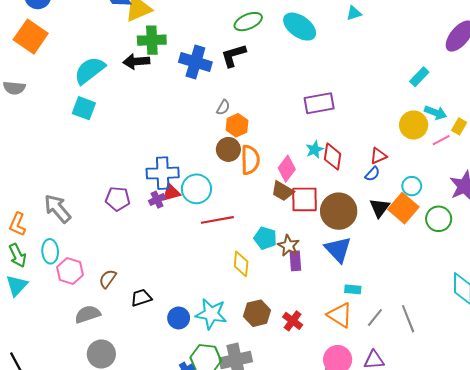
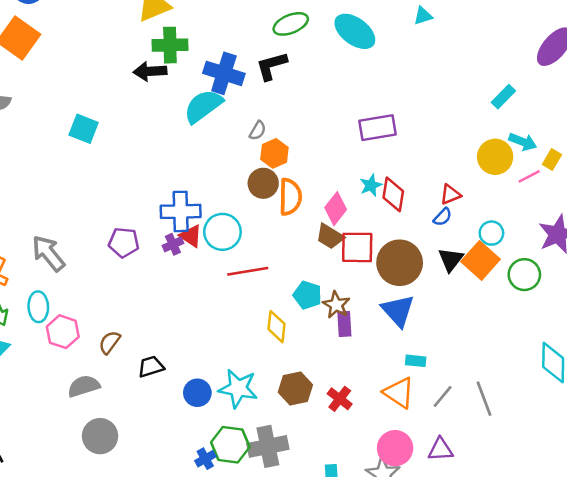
cyan semicircle: (90, 70) -> (203, 106), moved
red triangle: (171, 193) -> (191, 236), turned 48

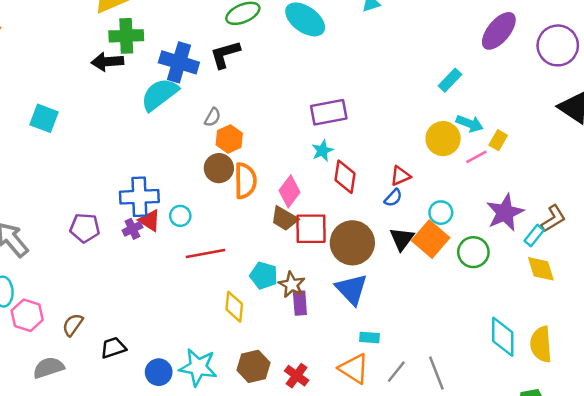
cyan star: (371, 185) -> (322, 151), moved
cyan circle: (222, 232) -> (180, 216), size x0.6

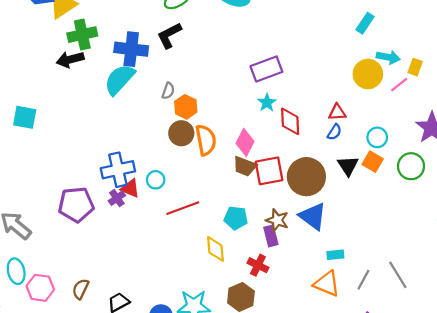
red triangle: (400, 176) -> (337, 112), turned 30
purple pentagon: (85, 228) -> (76, 205), size x1.4
orange square: (431, 239) -> (373, 162), size x0.7
brown star: (292, 285) -> (277, 220), moved
red cross: (297, 376) -> (258, 265), moved

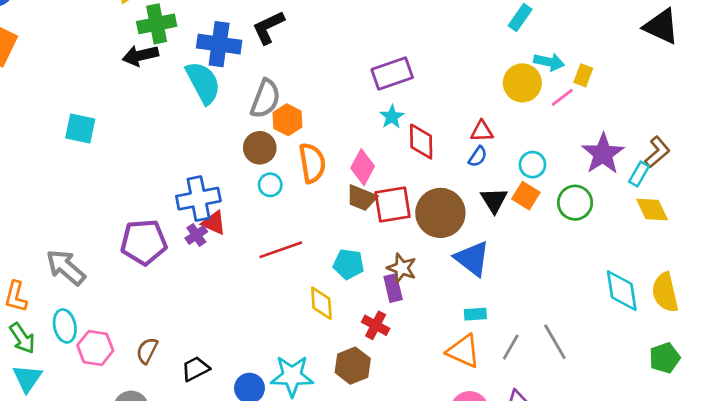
cyan semicircle: (119, 79) -> (203, 83), turned 108
gray semicircle: (168, 91) -> (265, 99), size x1.8
brown circle: (181, 133) -> (260, 148), moved
cyan circle: (156, 180) -> (270, 185), moved
blue triangle: (313, 216) -> (472, 259), moved

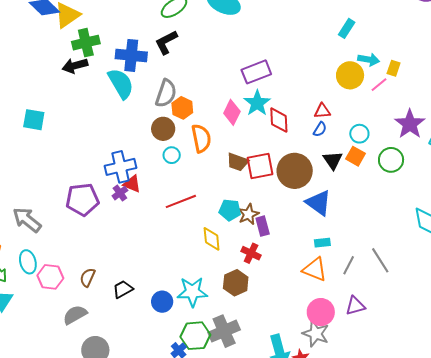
cyan star: (392, 117) -> (257, 103), size x1.5
pink diamond: (363, 167) -> (232, 112), moved
brown star: (402, 268) -> (248, 214), moved, turned 30

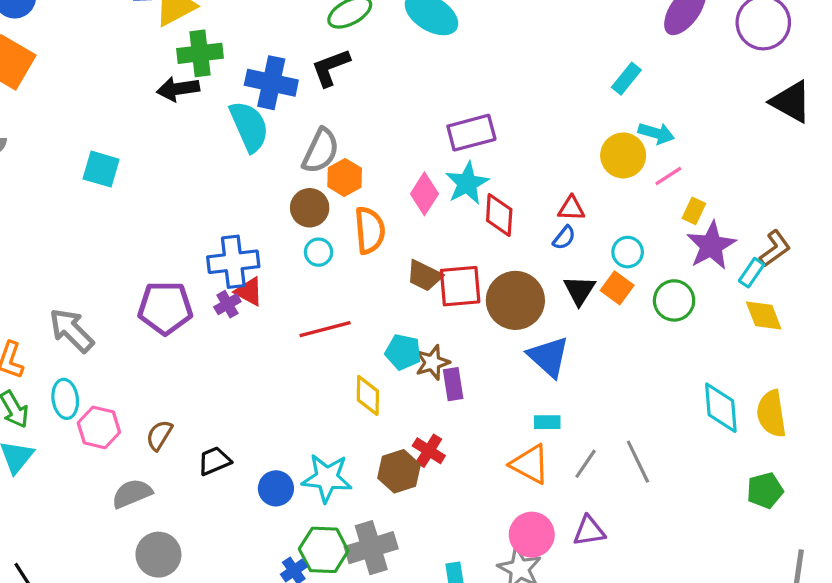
yellow rectangle: (394, 68) -> (694, 211), moved
red cross: (251, 253) -> (429, 451), moved

